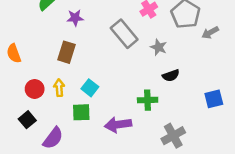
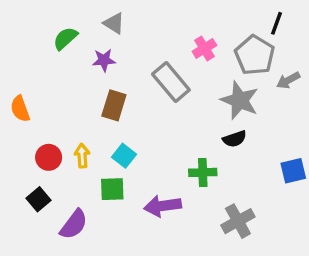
gray star: (159, 47) -> (240, 100), moved, size x1.6
brown rectangle: (67, 52) -> (114, 105), moved

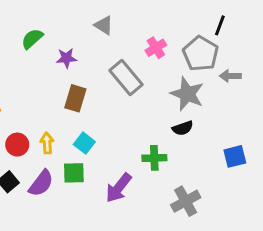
gray triangle: (114, 23) -> (104, 25), moved
gray arrow: (288, 80) -> (230, 76), turned 30
purple arrow: (163, 206) -> (119, 188), turned -44
purple semicircle: (74, 224) -> (41, 183), moved

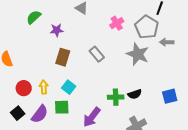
gray rectangle: (126, 77) -> (97, 54), moved, size x0.7
black semicircle: (183, 128) -> (135, 94), moved

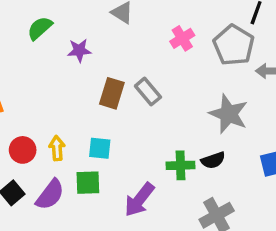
gray star: (138, 54) -> (229, 114), moved
brown rectangle: (63, 57) -> (112, 93), moved
cyan square: (69, 87) -> (100, 148), turned -32

